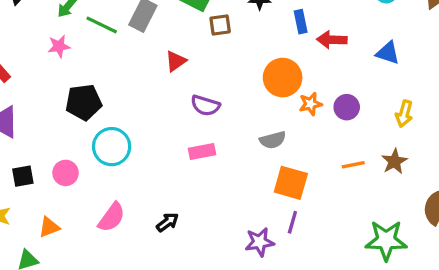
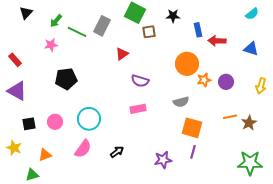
cyan circle: (112, 147) -> (89, 119), moved
brown star: (394, 161) -> (249, 123), moved
purple star: (260, 242) -> (163, 160), moved

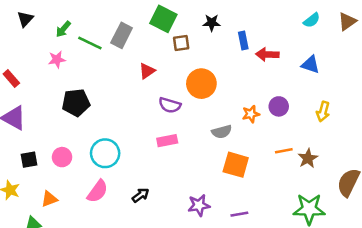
orange circle: (187, 64) -> (201, 84), moved
orange star: (204, 80) -> (251, 114), moved
purple line: (193, 152) -> (239, 214), moved, turned 64

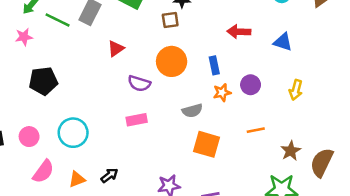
blue rectangle: (243, 40) -> (214, 65), moved
brown square: (181, 43) -> (170, 20), moved
brown star: (308, 158) -> (291, 151), moved
pink semicircle: (97, 191) -> (43, 172), moved
orange triangle: (49, 199) -> (77, 179), moved

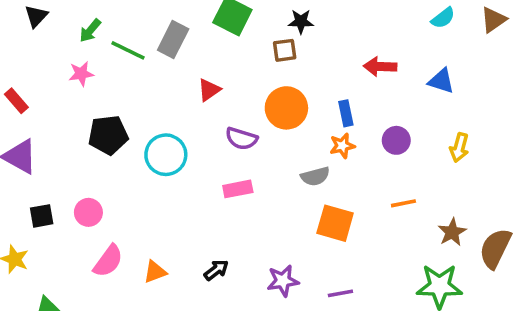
orange star: (222, 93) -> (342, 146), moved
cyan circle: (73, 133) -> (166, 155), moved
black arrow: (109, 175) -> (216, 270), moved

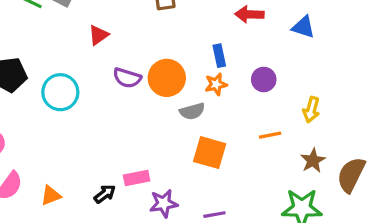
orange circle: (286, 108) -> (167, 78), moved
yellow arrow: (459, 148) -> (311, 110), moved
pink rectangle: (238, 189) -> (137, 178), moved

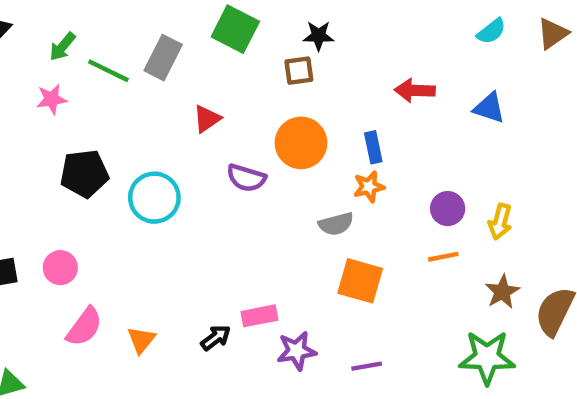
orange circle: (167, 78) -> (301, 143), moved
purple circle: (264, 79) -> (448, 209), moved
orange triangle: (51, 195) -> (141, 340), turned -30

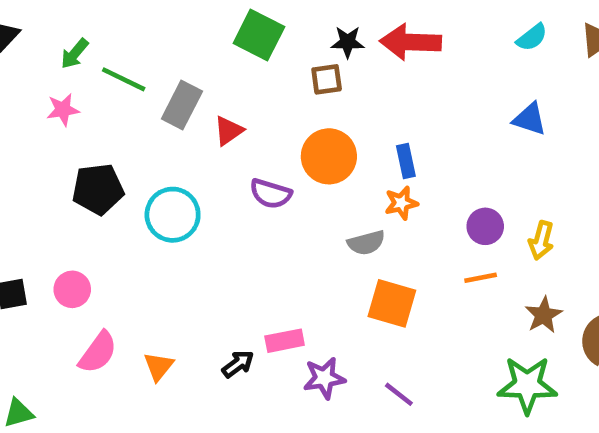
gray rectangle: (163, 58) -> (182, 105), moved
red arrow: (415, 90) -> (411, 42), moved, size x1.4
purple line: (367, 366) -> (399, 394), turned 48

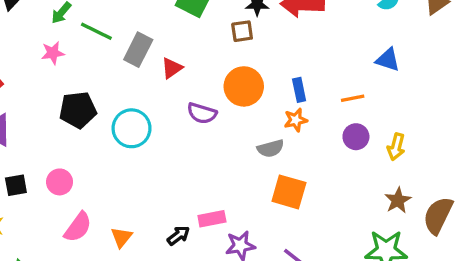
orange line: (481, 278) -> (353, 98), moved

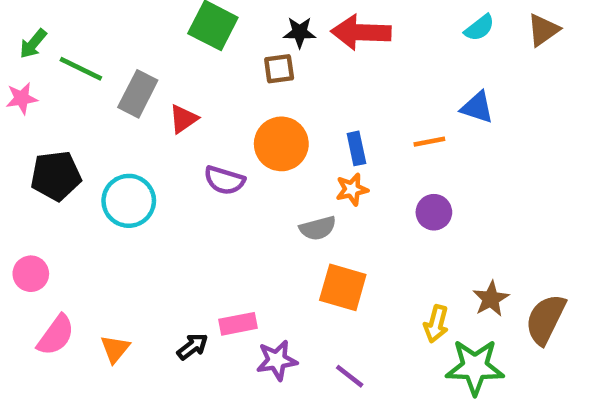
orange line: (353, 98) -> (429, 142), moved
yellow arrow: (396, 147) -> (436, 324), moved

